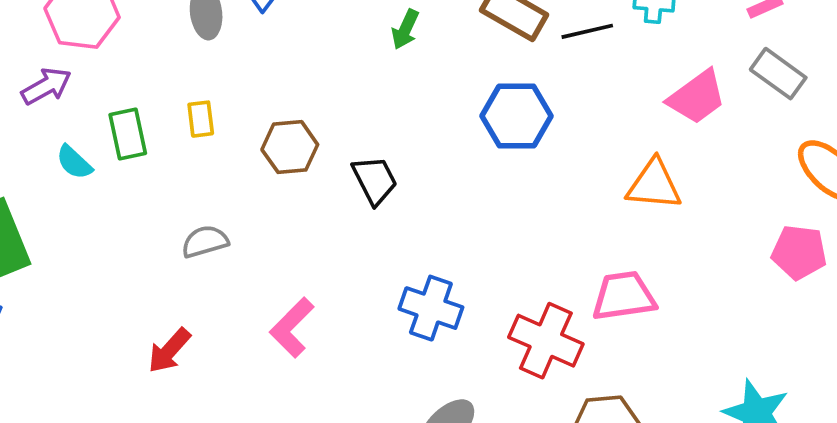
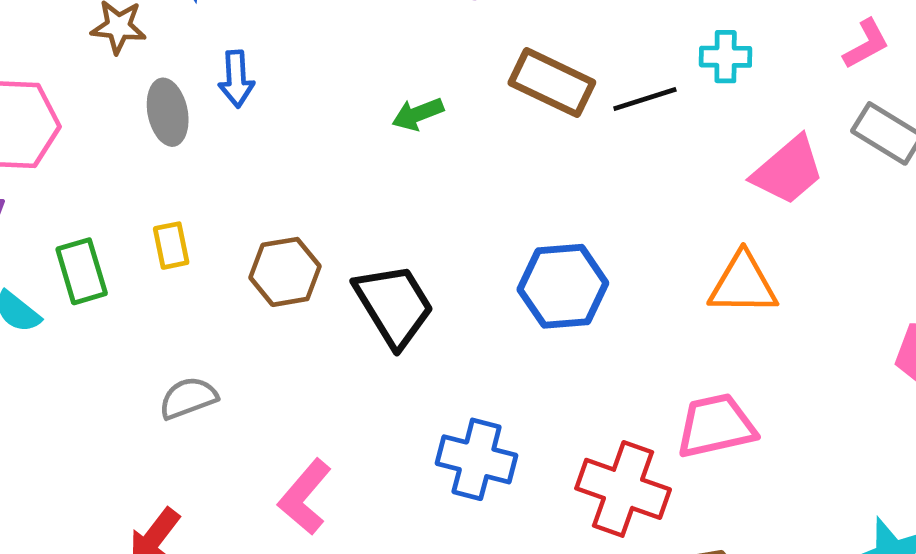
green arrow: (405, 29) -> (418, 114), turned 48
blue hexagon: (517, 116) -> (563, 286), moved
black trapezoid: (375, 180) -> (394, 305), size x1.4

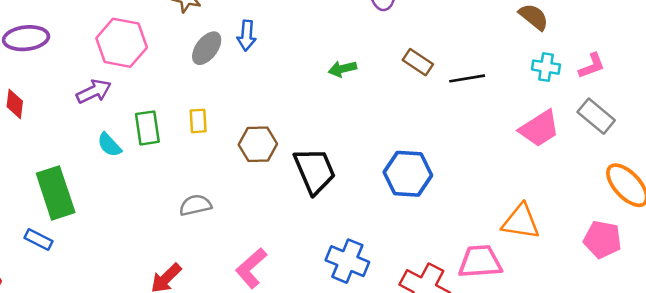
cyan cross: (726, 57) -> (546, 67), moved
brown rectangle: (552, 83) -> (418, 62), size x0.7
gray ellipse: (168, 112) -> (207, 48), turned 40
orange triangle: (743, 284) -> (521, 222), moved

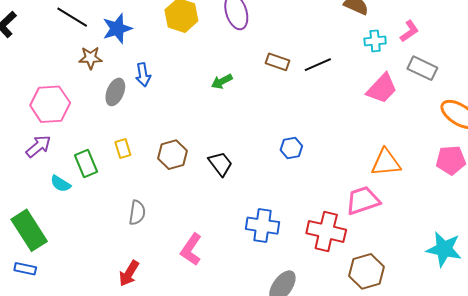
black trapezoid: (315, 171) -> (220, 164), size x0.7
blue hexagon: (408, 174) -> (291, 148), size x0.6
gray semicircle: (195, 205) -> (137, 213), turned 125

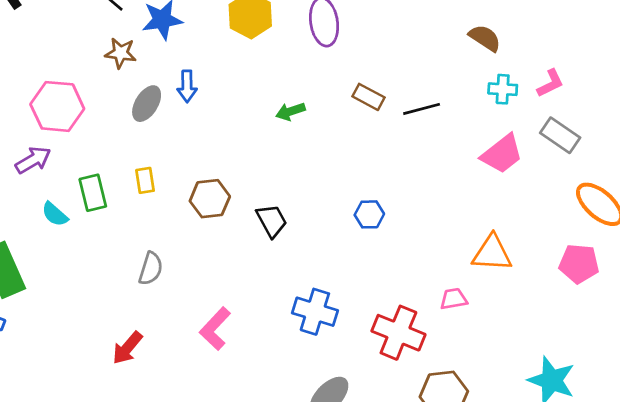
pink trapezoid: (363, 200) -> (454, 299), size x0.6

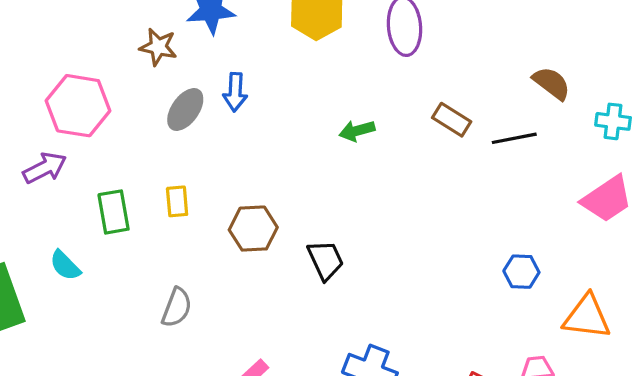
brown semicircle: (485, 38) -> (552, 83), moved
cyan semicircle: (55, 214) -> (65, 265), moved
blue hexagon: (369, 214) -> (521, 272), moved

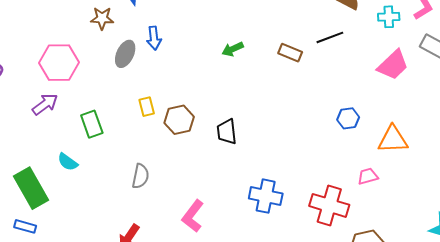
brown rectangle: (452, 120) -> (290, 53), moved
yellow rectangle: (177, 201) -> (147, 107), moved
black trapezoid: (325, 260) -> (227, 132), turned -152

